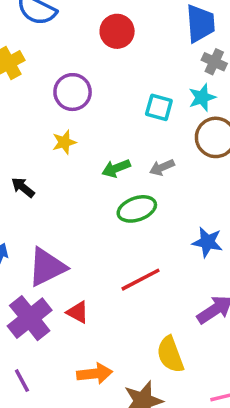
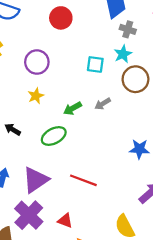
green ellipse: (137, 209) -> (54, 136), moved
red line: (141, 280) -> (83, 180), moved, turned 56
red triangle: (78, 312) -> (65, 221), moved

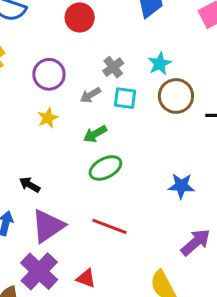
gray cross: (128, 29) -> (113, 67), moved, turned 35
cyan square: (95, 64) -> (125, 98), moved
gray arrow: (103, 104) -> (90, 95), moved
black arrow: (13, 129) -> (30, 185), moved
green ellipse: (54, 136) -> (105, 168), moved

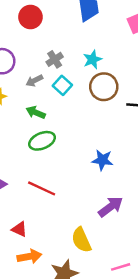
cyan square: (125, 98) -> (62, 85), turned 30
green arrow: (95, 134) -> (36, 112), turned 48

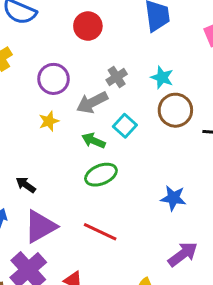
cyan star: (93, 59) -> (162, 77), turned -30
gray arrow: (34, 81) -> (92, 102), size x1.5
cyan square: (62, 85) -> (125, 126), moved

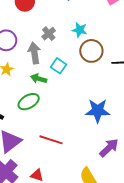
gray arrow: (92, 102) -> (34, 53), turned 115
green ellipse: (101, 175) -> (29, 102), moved
blue star: (173, 198) -> (98, 111), size x1.4

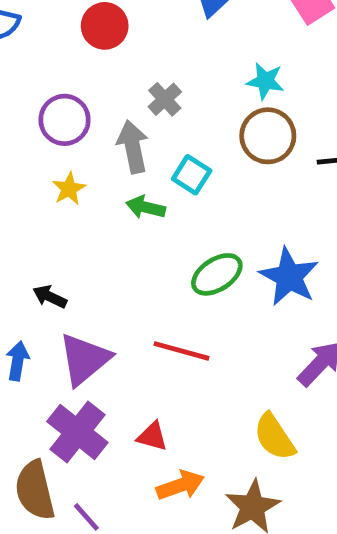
cyan star: (80, 30) -> (265, 81), moved
green ellipse: (29, 102) -> (217, 274), moved
blue star: (98, 111) -> (289, 277), turned 30

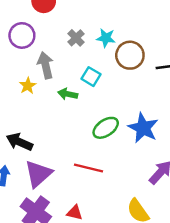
cyan star: (265, 81) -> (106, 38), moved
purple circle: (65, 120) -> (22, 35), moved
gray arrow: (133, 147) -> (46, 65), moved
black arrow: (50, 297) -> (19, 142), size x1.5

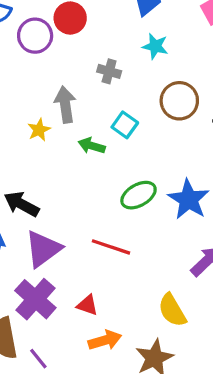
purple circle: (22, 35) -> (35, 36), moved
gray cross: (76, 38) -> (109, 71), turned -35
cyan star: (106, 38) -> (155, 46), moved

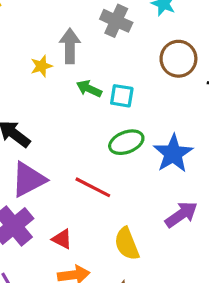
gray cross: (109, 71) -> (116, 21), size x1.4
cyan square: (125, 125) -> (122, 96), moved, turned -35
yellow semicircle: (172, 310) -> (127, 244), moved

